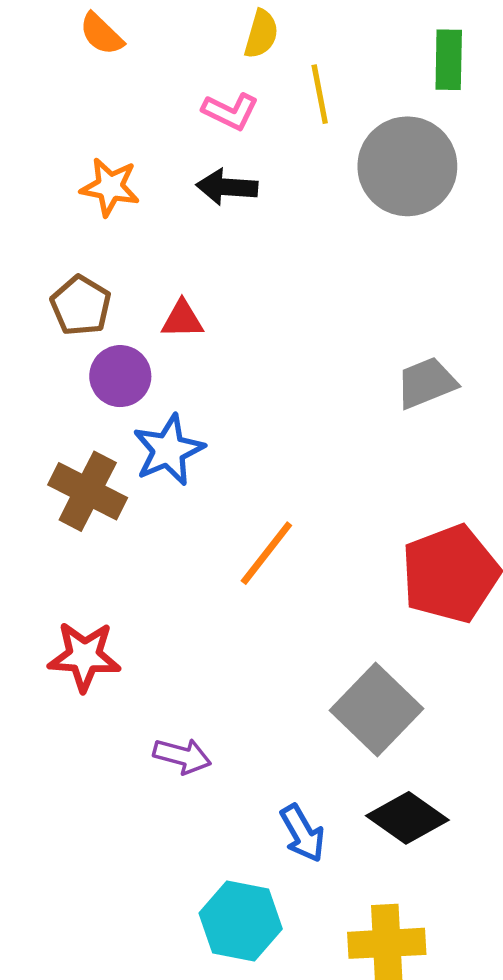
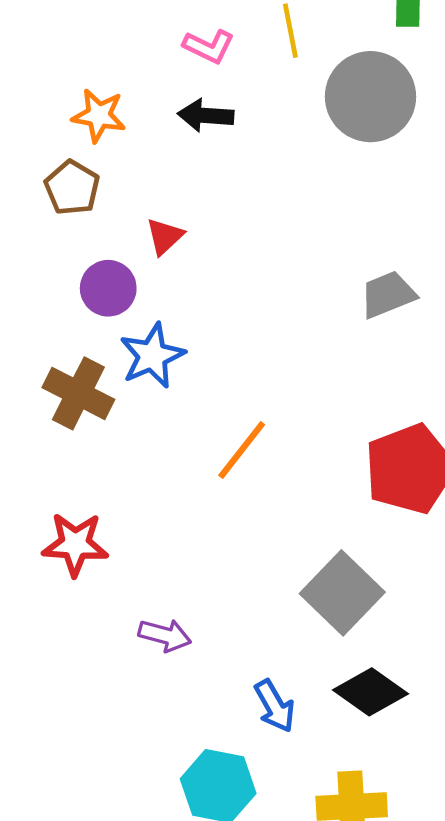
brown pentagon: (81, 306) -> (72, 188), moved
red triangle: (182, 319) -> (165, 236), turned -42

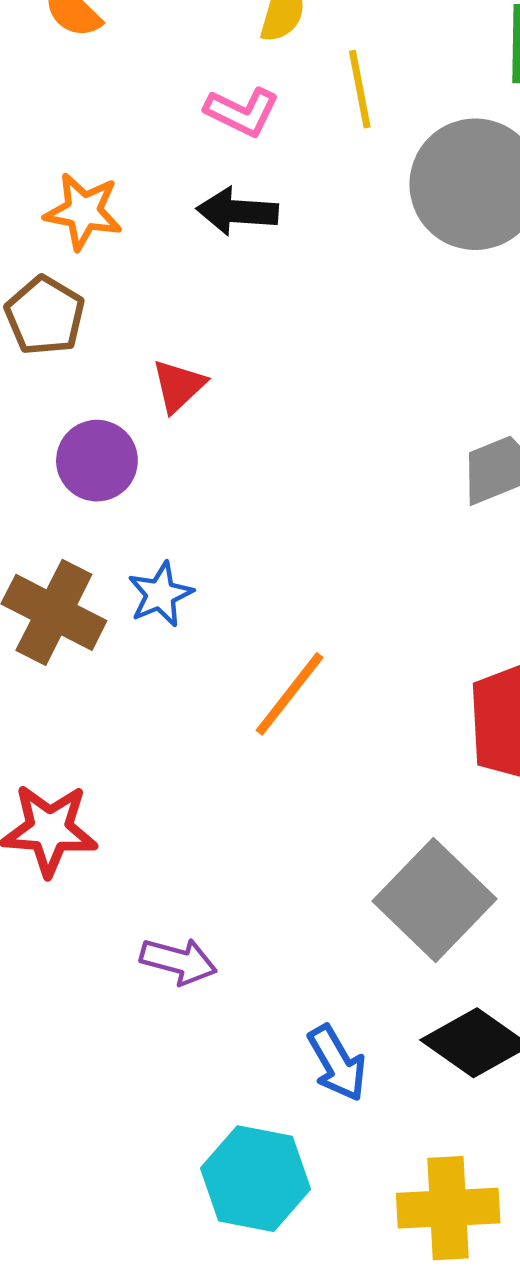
blue star: (152, 356) -> (160, 594), moved, size x0.7

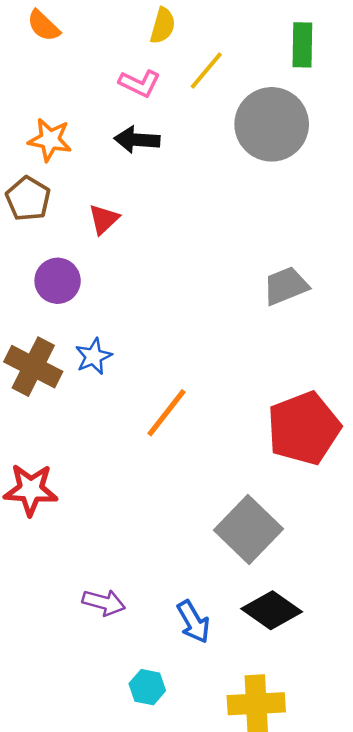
yellow line: (360, 89) -> (206, 71), turned 51
red triangle: (179, 386) -> (104, 219), moved
purple arrow: (179, 961) -> (104, 602), moved
cyan hexagon: (256, 1179) -> (147, 687), size x0.6

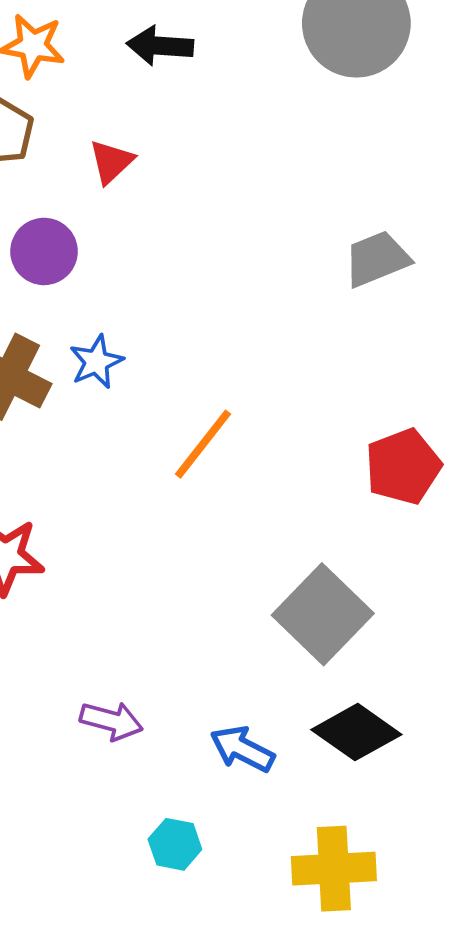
red pentagon: (304, 428) -> (403, 467), size x0.7
blue arrow: (193, 622) -> (242, 749), turned 147

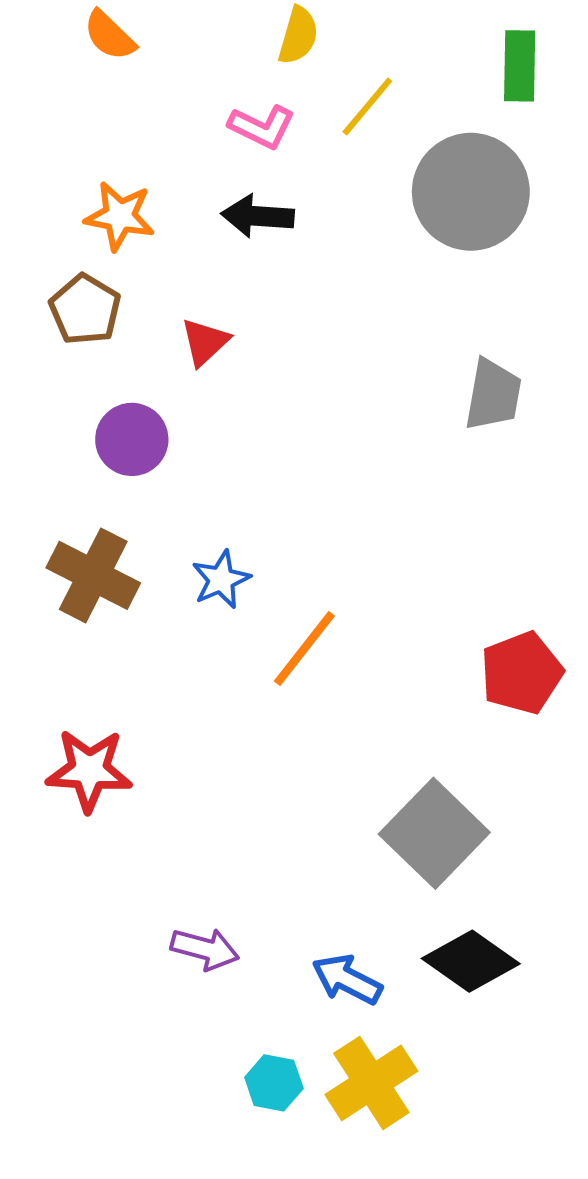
gray trapezoid: (377, 259) -> (493, 395), moved, turned 122
blue star: (96, 362) -> (221, 579), moved
yellow cross: (334, 869) -> (371, 1083), moved, turned -30

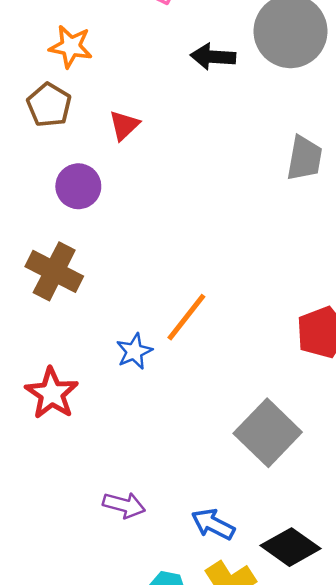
black arrow: (258, 216) -> (213, 57), moved
blue star: (221, 579) -> (134, 351), moved
red star: (89, 770) -> (52, 393), turned 30
black diamond: (471, 961) -> (291, 547), moved

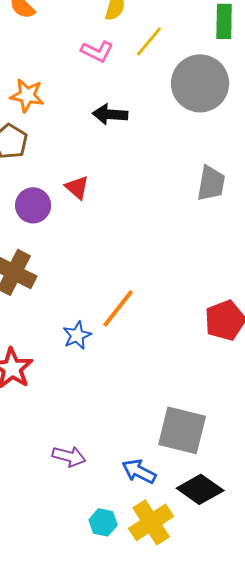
black arrow: (213, 57) -> (110, 114), moved
red triangle: (124, 125) -> (77, 187), moved, turned -36
gray square: (268, 433) -> (182, 430), moved, turned -30

